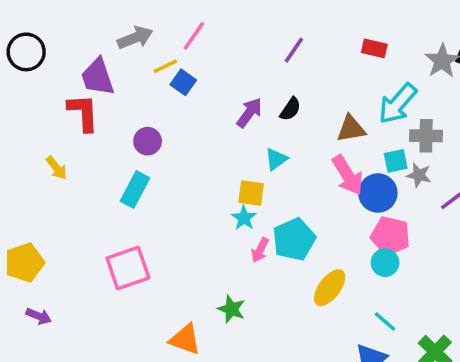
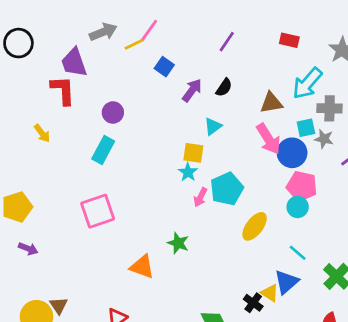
yellow line: (165, 66) -> (134, 44), moved
blue square: (183, 82) -> (164, 67), moved

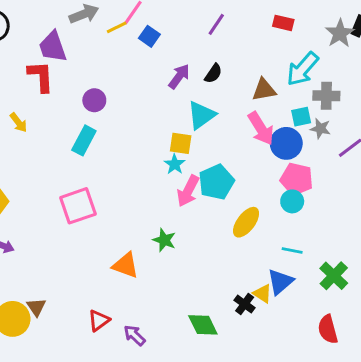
blue square: (164, 67) -> (149, 36), moved
cyan triangle: (213, 126) -> (201, 115), size x1.5
pink arrow: (200, 197) -> (188, 191), size x1.5
cyan line: (298, 253) -> (292, 250), turned -30

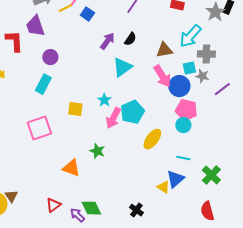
purple trapezoid: (53, 47) -> (35, 26), moved
yellow square: (181, 143) -> (75, 109), moved
black cross: (245, 304) -> (136, 210), moved
green diamond: (203, 325) -> (91, 208), moved

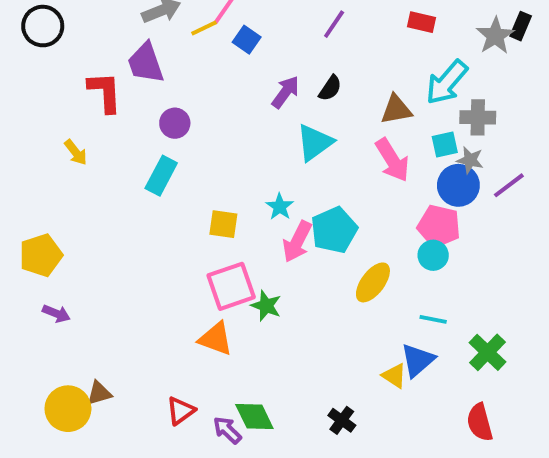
blue circle: (179, 86) -> (458, 185), moved
pink square: (39, 128) -> (231, 286), moved
brown triangle: (11, 196) -> (99, 393), turned 48

